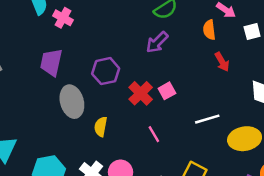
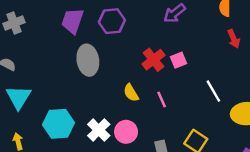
purple hexagon: (106, 71) -> (112, 21), moved
white line: (207, 119) -> (213, 91), turned 70
yellow semicircle: (101, 127) -> (131, 93), moved, turned -48

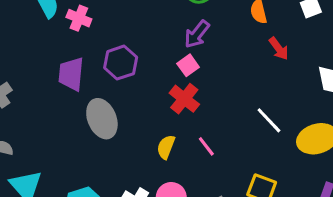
pink square: (179, 60) -> (188, 65), moved
yellow semicircle: (131, 93) -> (166, 147), turned 66

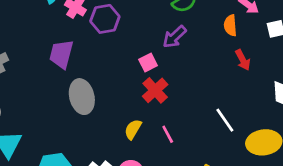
purple hexagon: (121, 63) -> (105, 19), moved
pink square: (188, 65) -> (148, 62), moved

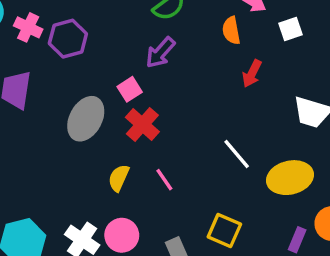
red arrow: (243, 60) -> (252, 74), turned 60
gray ellipse: (82, 97) -> (86, 119), moved, turned 48

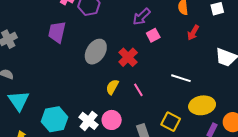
pink square: (130, 89) -> (153, 35), moved
white line: (237, 154) -> (181, 78), turned -36
yellow ellipse: (290, 178) -> (202, 105), moved

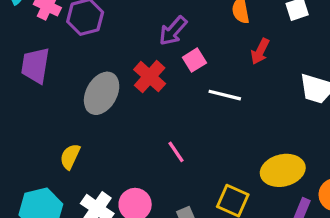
red cross: (128, 57) -> (150, 77), moved
white line: (181, 78) -> (225, 95), moved
yellow semicircle: (112, 87) -> (70, 157), moved

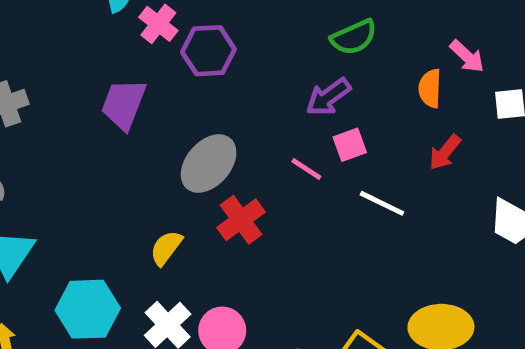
red cross: (150, 77) -> (241, 220), moved
pink line: (176, 152) -> (306, 169), moved, turned -35
yellow semicircle: (70, 157) -> (166, 248), moved

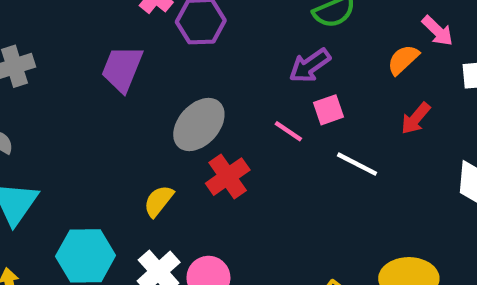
orange semicircle: (430, 88) -> (403, 60), turned 44

